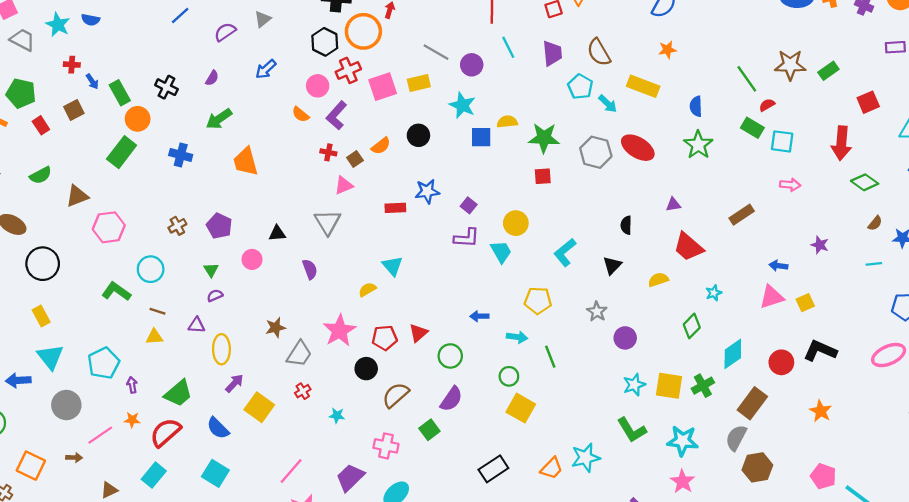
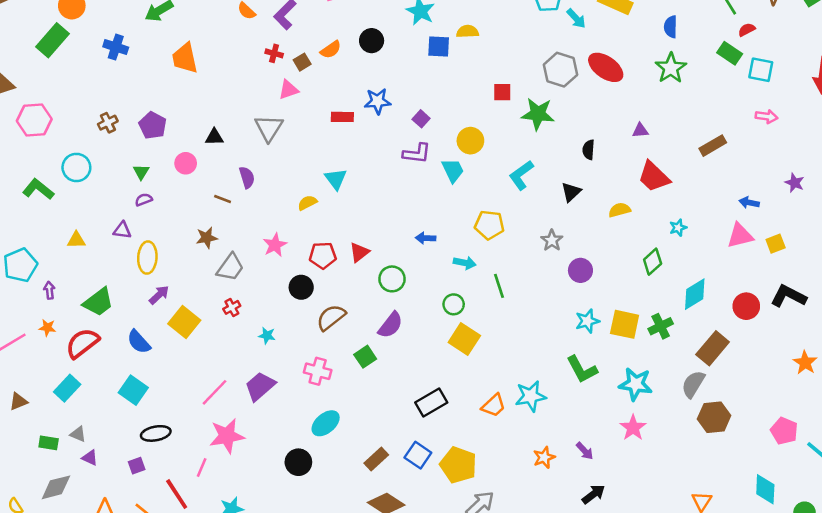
green star: (544, 138) -> (538, 114), moved
brown line: (157, 311) -> (223, 199), moved
pink star: (339, 331) -> (275, 245), size x0.7
orange star: (821, 411) -> (805, 363), moved
purple trapezoid: (350, 477) -> (260, 386), moved

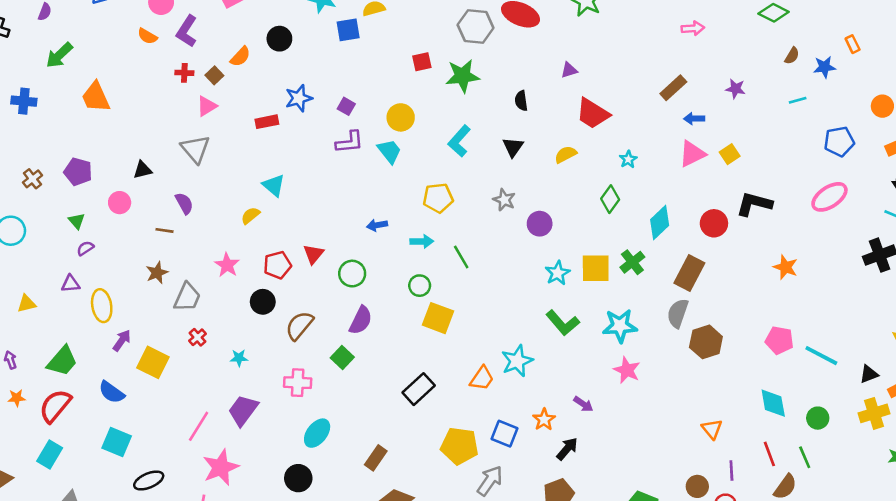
brown rectangle: (713, 146) -> (673, 88), moved
blue square: (418, 455) -> (504, 434), moved
black arrow: (593, 494) -> (567, 449), moved

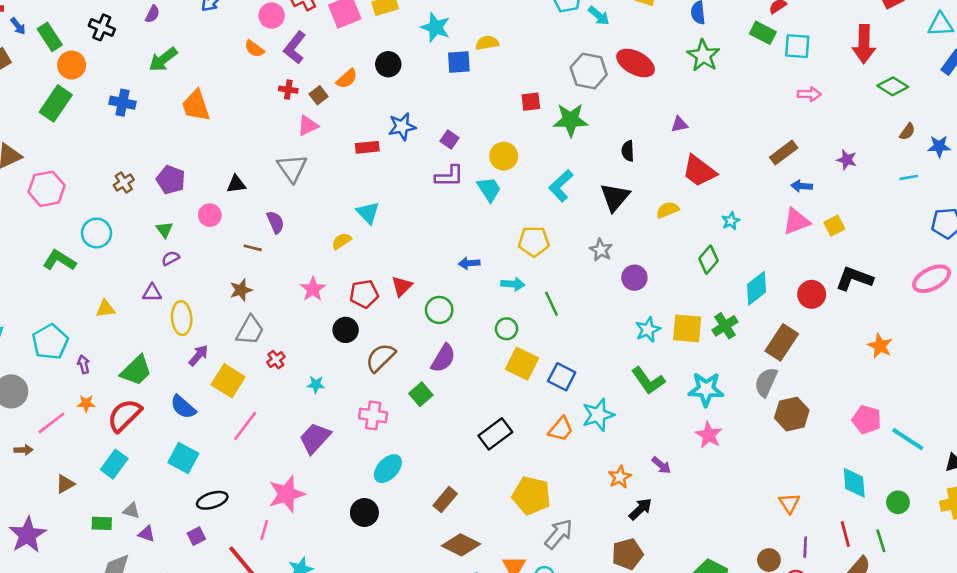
black triangle: (513, 147) -> (615, 197), size x1.4
gray trapezoid: (187, 297) -> (250, 330), moved
pink line: (199, 426) -> (245, 426), moved
blue square: (504, 434) -> (562, 377), moved

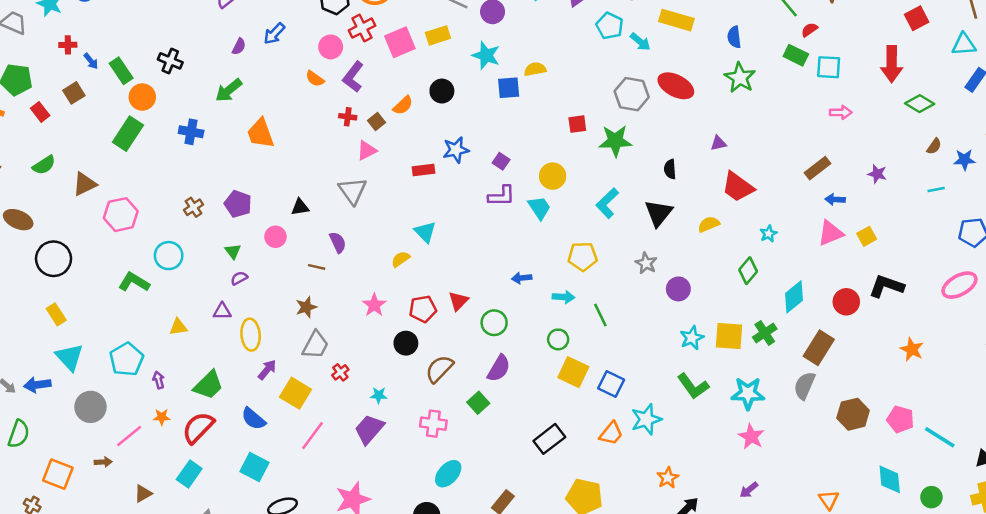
purple semicircle: (152, 14) -> (239, 46), moved
brown hexagon: (792, 414) -> (853, 414), moved
purple trapezoid: (315, 438) -> (369, 429), moved
purple arrow: (661, 465) -> (749, 490), moved, turned 102

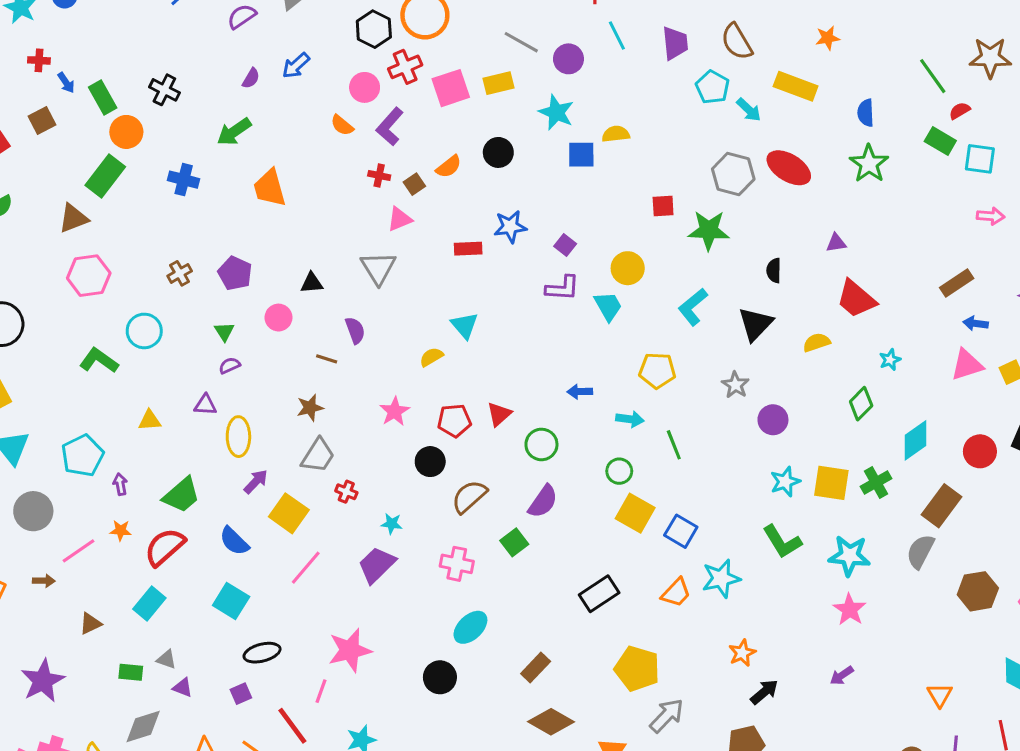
brown triangle: (85, 184) -> (73, 218), moved
red cross: (340, 372) -> (346, 492), turned -35

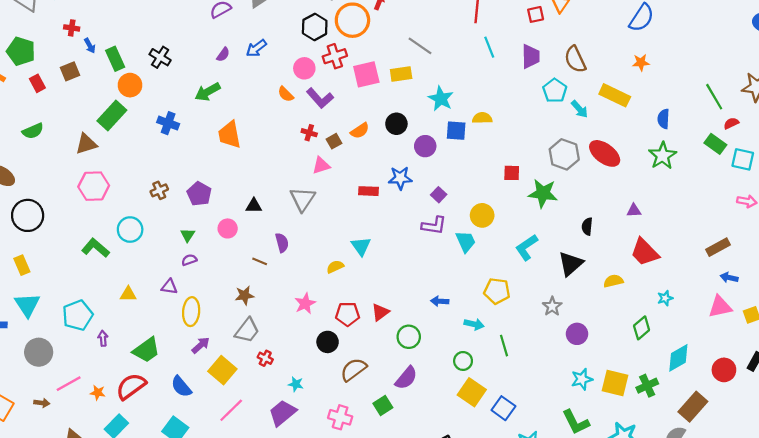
purple circle: (568, 59) -> (425, 146), moved
purple L-shape: (390, 127) -> (320, 98), turned -88
orange star: (121, 530) -> (98, 393), moved

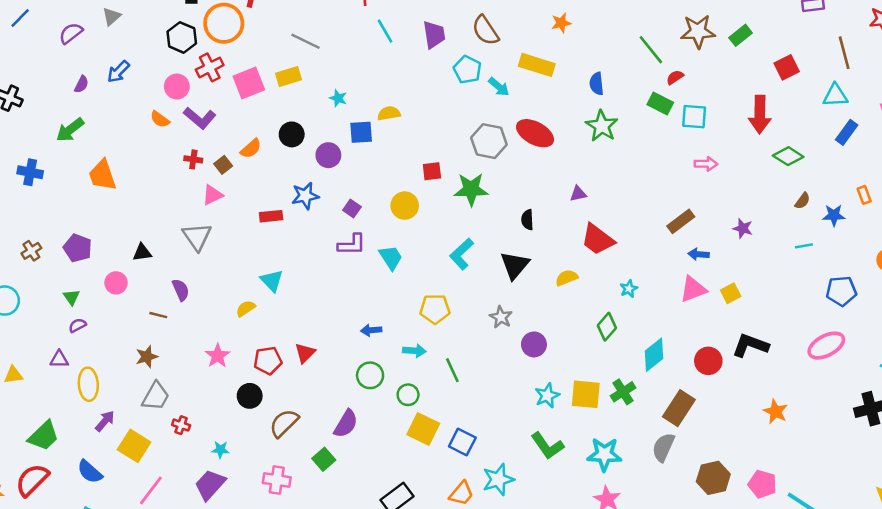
cyan star: (441, 99) -> (338, 98), size x0.6
yellow circle: (482, 215) -> (405, 206), moved
green circle: (409, 337) -> (370, 375), moved

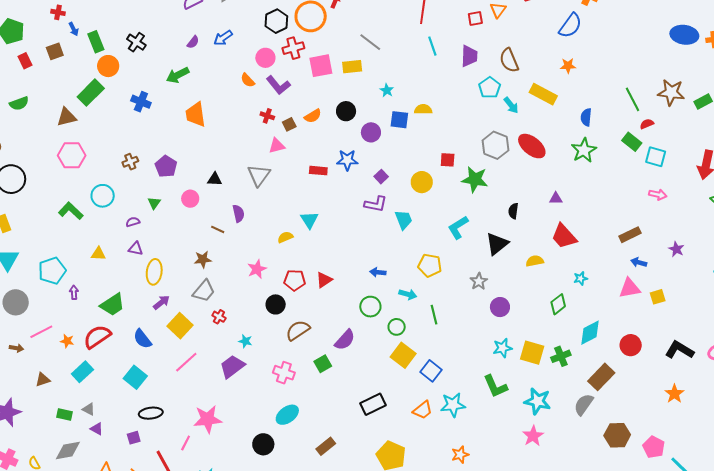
purple semicircle: (77, 325) -> (133, 222), moved
black L-shape: (750, 345) -> (679, 350), moved

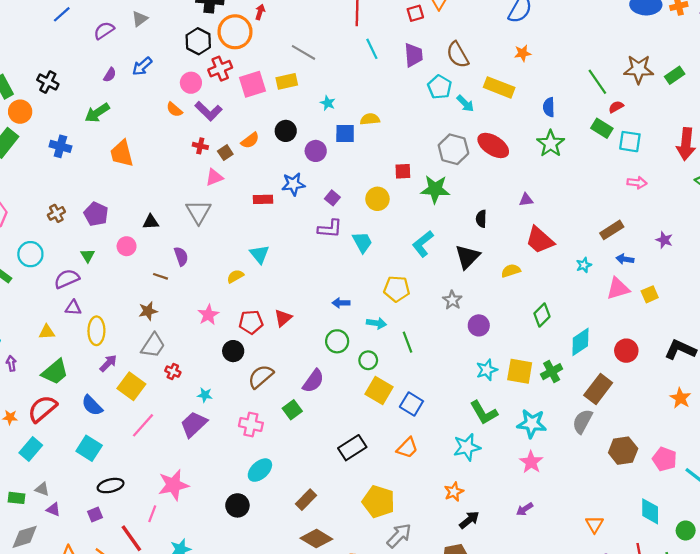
purple semicircle: (133, 222) -> (67, 279), size x1.6
yellow triangle: (98, 254) -> (47, 332), moved
cyan star: (581, 278) -> (584, 265), moved
cyan star: (453, 405) -> (467, 447), moved

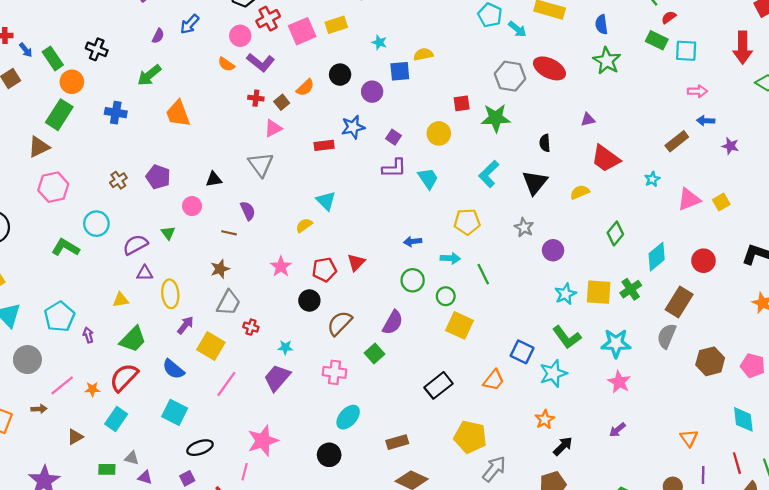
green triangle: (88, 256) -> (168, 233), moved
blue arrow: (625, 259) -> (706, 121), moved
blue square: (411, 404) -> (522, 352), moved
brown rectangle: (306, 500) -> (397, 442), turned 35

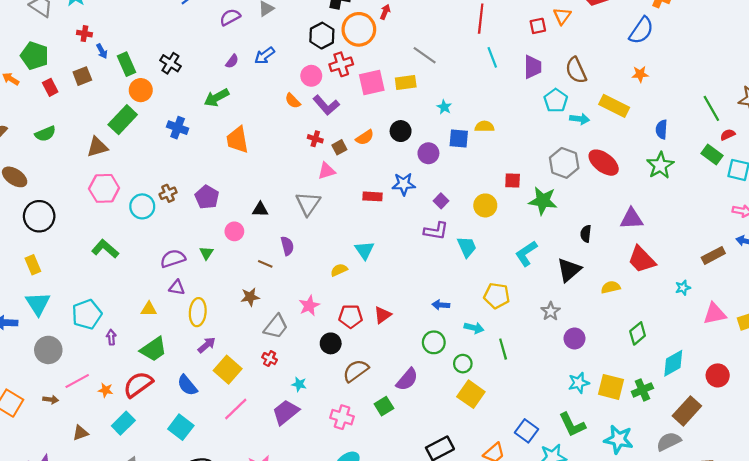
cyan arrow: (517, 29) -> (580, 119), turned -42
purple triangle: (588, 120) -> (631, 219), size x1.6
cyan circle: (96, 224) -> (142, 206), moved
gray trapezoid: (228, 303) -> (276, 327), moved
gray semicircle: (667, 336) -> (669, 441), turned 30

